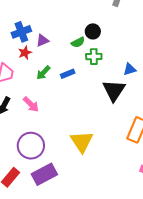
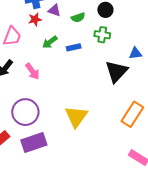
purple triangle: (43, 40) -> (54, 10), turned 32
green semicircle: (78, 42) -> (78, 18), moved

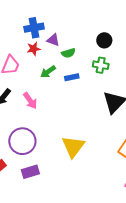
green semicircle: (78, 18) -> (68, 53), moved
purple rectangle: (34, 142) -> (30, 172), size x0.7

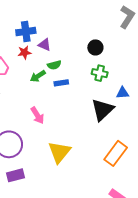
green semicircle: (68, 53) -> (54, 65), moved
green cross: (101, 65) -> (100, 73), moved
pink arrow: (30, 101) -> (37, 115), moved

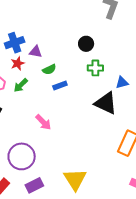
green arrow: (38, 76) -> (21, 85), moved
black triangle: (102, 110) -> (106, 103), turned -40
yellow triangle: (59, 152) -> (75, 179), moved

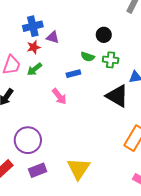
green semicircle: (49, 69) -> (88, 57), moved, turned 40
pink arrow: (43, 122) -> (59, 96), moved

